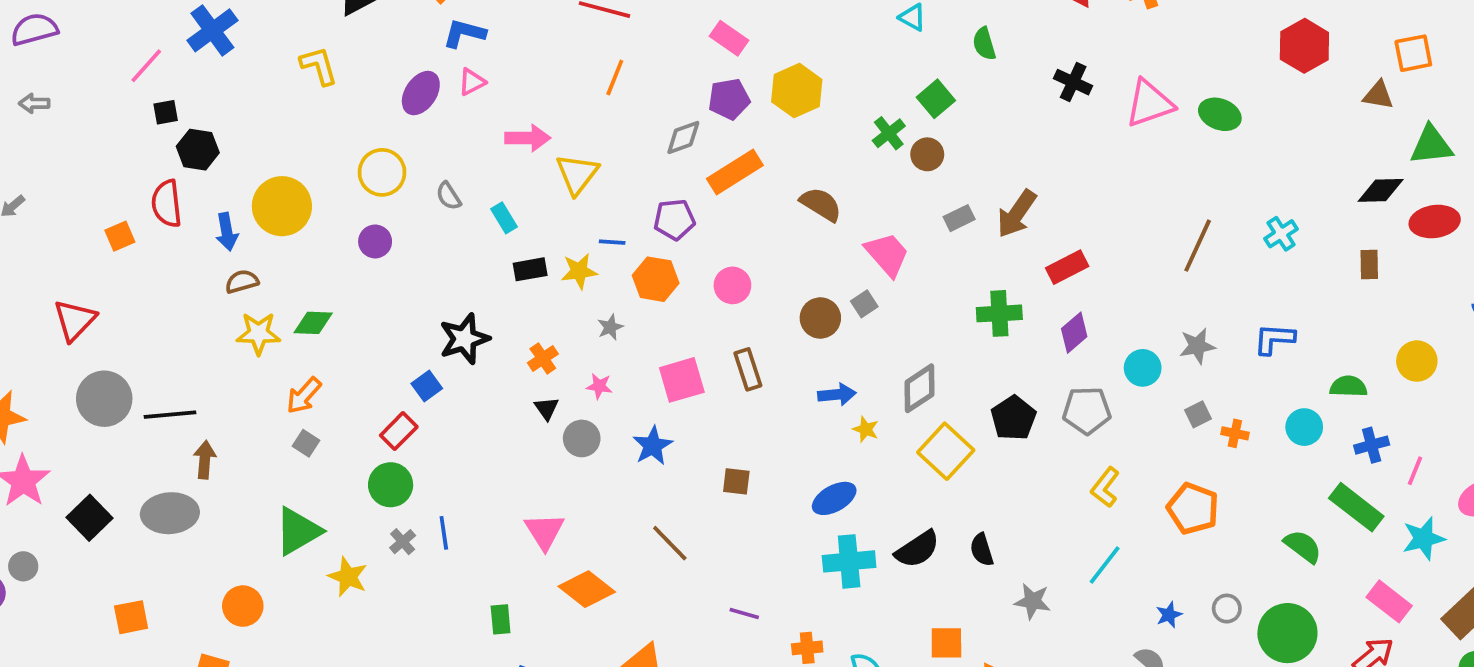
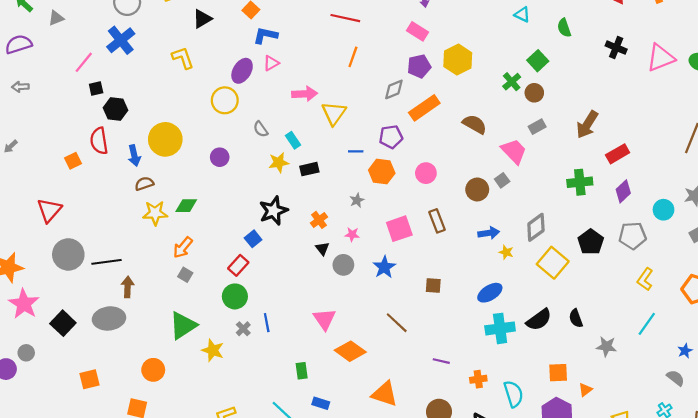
yellow circle: (382, 172) -> (225, 100), moved
gray rectangle: (959, 218) -> (537, 127), moved
yellow star: (579, 271) -> (279, 163), moved

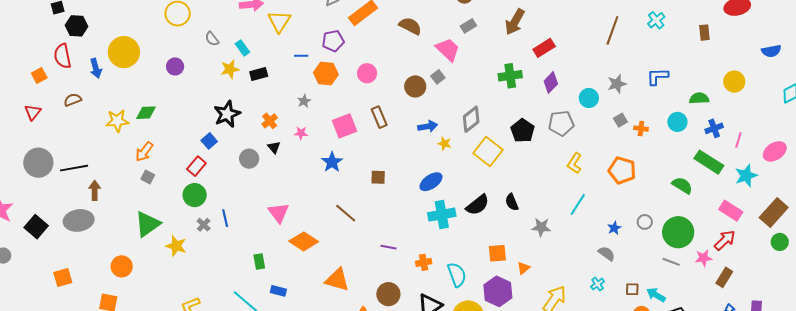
brown semicircle: (144, 184) -> (73, 100), moved
red triangle: (49, 210) -> (33, 112), moved, size x0.7
gray circle: (343, 265) -> (249, 159), moved

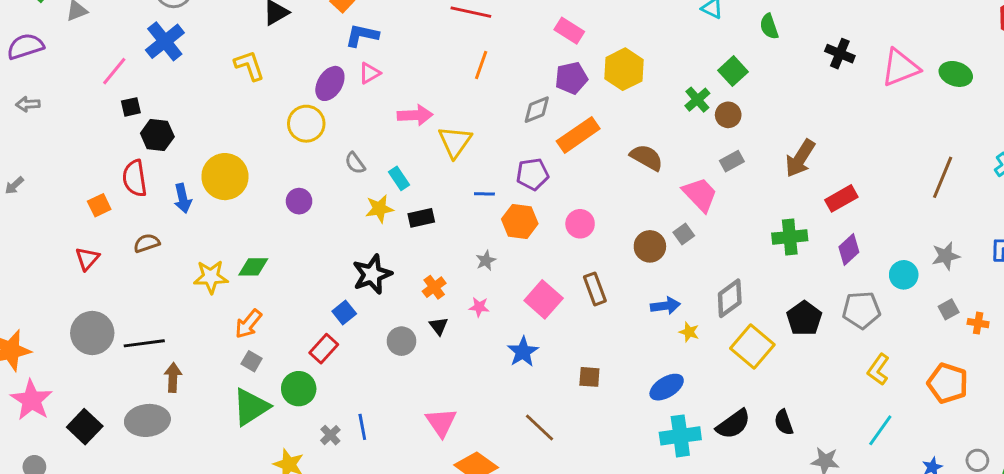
pink square: (344, 126) -> (544, 299), turned -30
green circle: (195, 195) -> (299, 389), moved
green triangle: (148, 224) -> (251, 407), moved

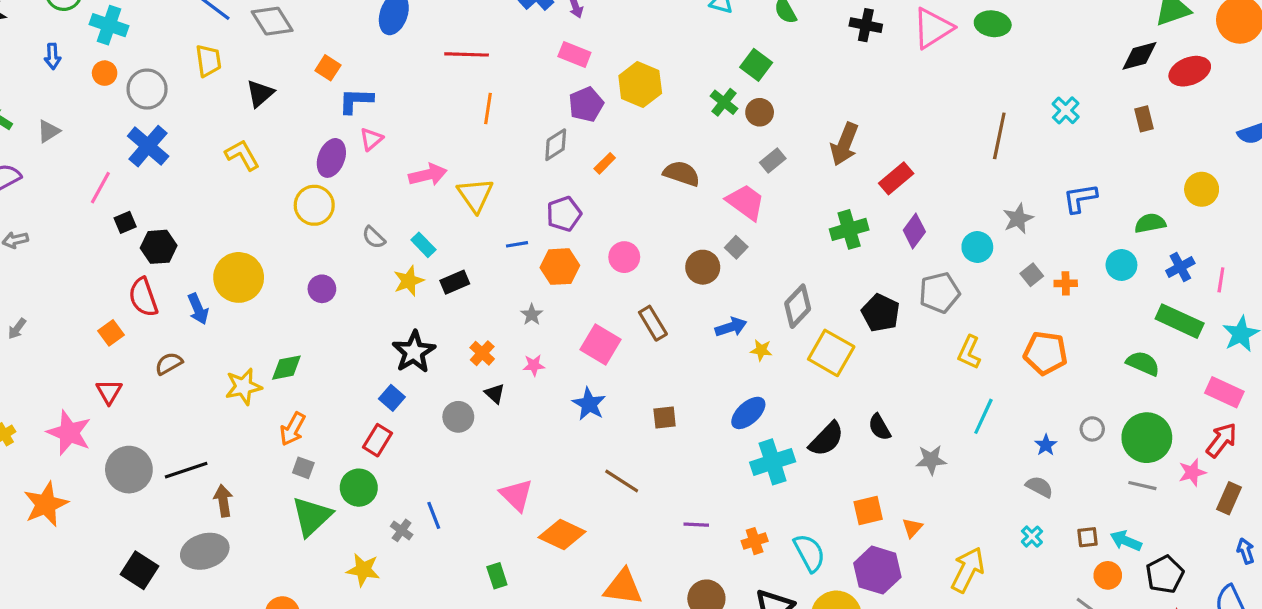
orange rectangle: (578, 135) -> (605, 163), size x0.5
pink star: (32, 400) -> (69, 433), moved

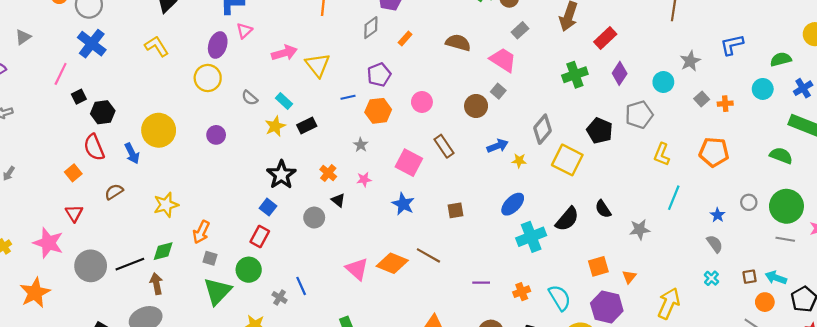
green diamond: (286, 368) -> (163, 251), moved
gray semicircle: (1039, 487) -> (715, 244), turned 30
orange diamond: (562, 535) -> (392, 263), moved

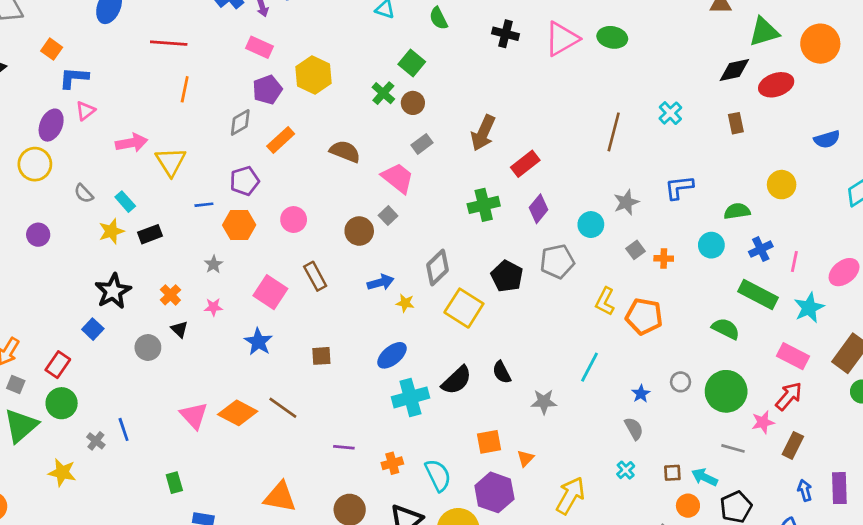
orange rectangle: (405, 38) -> (281, 140), size x1.5
yellow L-shape: (662, 154) -> (605, 301), moved
red rectangle: (260, 237) -> (58, 365), moved
gray line: (785, 239) -> (733, 448), moved

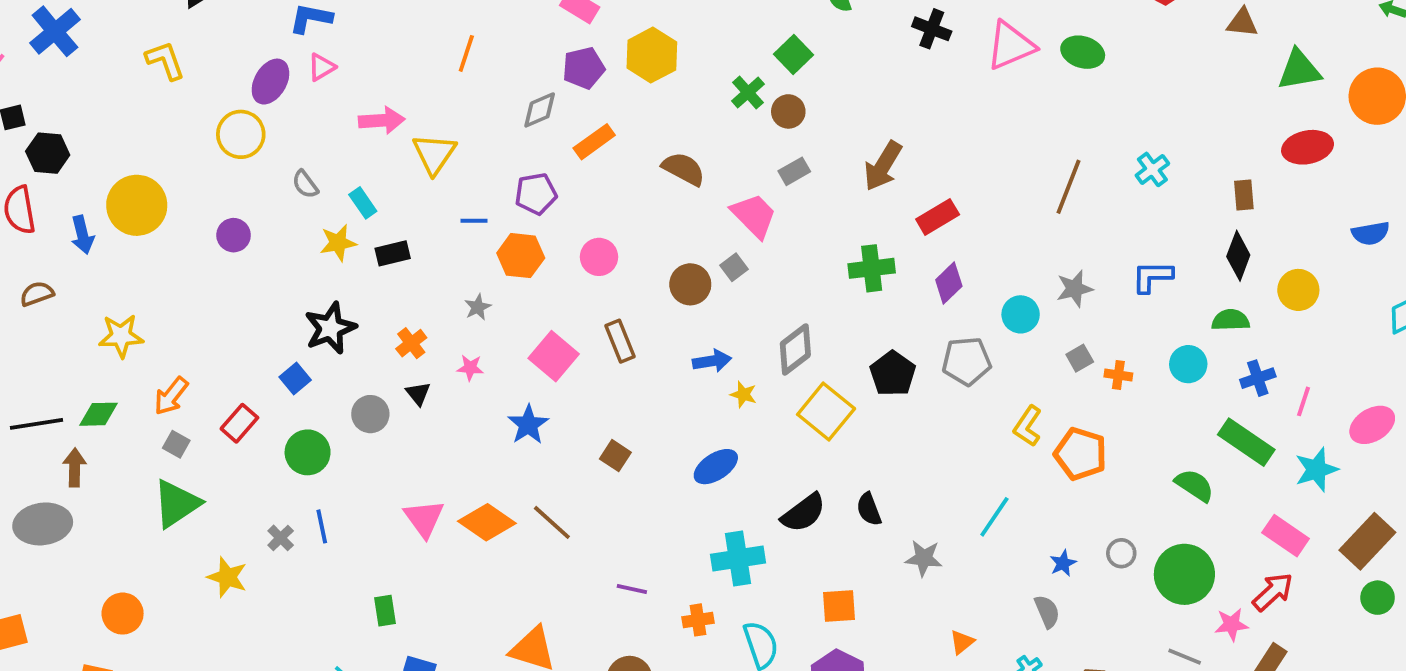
black diamond: (734, 70) -> (1238, 256), moved, turned -64
brown square: (321, 356) -> (615, 456), turned 30
cyan cross: (410, 397) -> (738, 559), moved
green circle: (62, 403) -> (308, 452), moved
orange triangle: (525, 458) -> (962, 642), moved

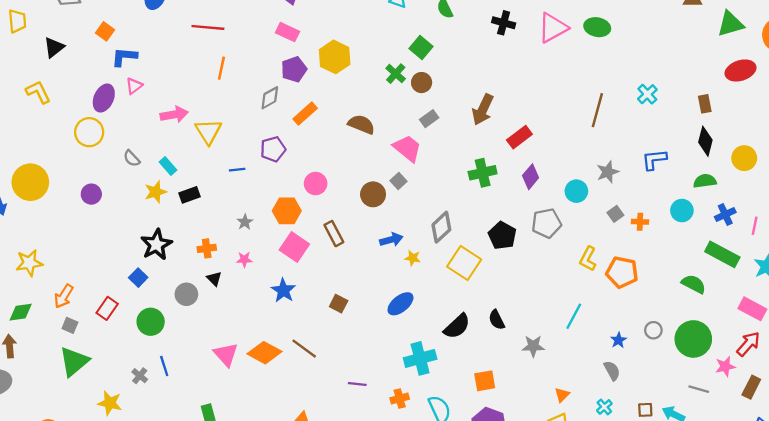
orange hexagon: (521, 256) -> (287, 211), moved
orange cross: (411, 343) -> (207, 248), turned 36

